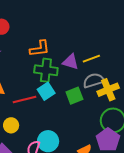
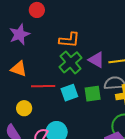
green cross: (46, 70) -> (70, 62), turned 30
cyan square: (46, 91) -> (69, 93), moved

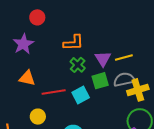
purple triangle: (96, 60) -> (103, 59), turned 36
green cross: (70, 62) -> (78, 65), size x0.7
green square: (93, 94) -> (100, 81), moved

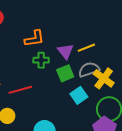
green cross: (78, 65) -> (41, 60), turned -35
yellow cross: (138, 90) -> (104, 78), turned -30
cyan square: (81, 95) -> (79, 95), moved

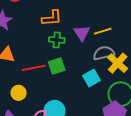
green square: (65, 73) -> (57, 66), moved

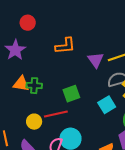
green cross: (57, 40) -> (34, 86), moved
red line: (34, 68) -> (56, 114), moved

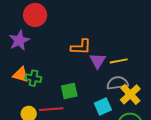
red circle: (28, 23) -> (35, 15), size x1.5
orange L-shape: (65, 46) -> (81, 47), moved

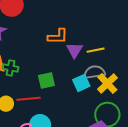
cyan square: (103, 107) -> (81, 83), moved

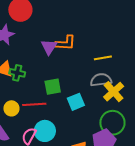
purple triangle: (74, 50) -> (49, 47), moved
cyan square: (81, 83) -> (76, 102), moved

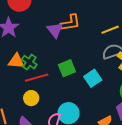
green cross: (17, 73) -> (29, 62), turned 35
red line: (34, 104) -> (37, 78), moved

